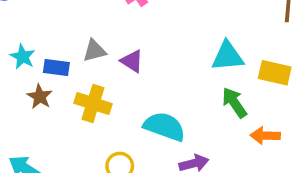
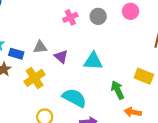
cyan triangle: (228, 56) -> (93, 61), moved
yellow cross: (93, 103) -> (35, 78), turned 30

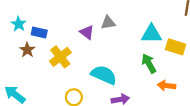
gray triangle: (40, 47) -> (108, 23), moved
cyan triangle: (93, 61) -> (151, 34), moved

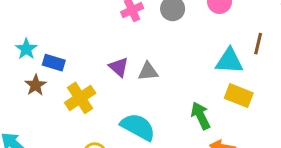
gray triangle: (108, 23) -> (148, 71), moved
cyan triangle: (151, 34) -> (229, 61), moved

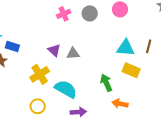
brown line: (258, 44) -> (149, 46), moved
yellow cross: (80, 98) -> (40, 74), moved

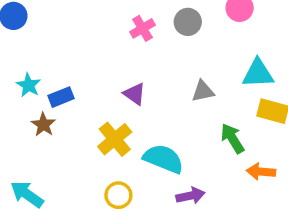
blue rectangle: (12, 47) -> (61, 97), turned -32
gray triangle: (73, 53) -> (203, 91), moved

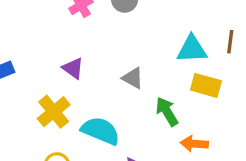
gray triangle: (203, 91) -> (133, 78), moved, turned 40

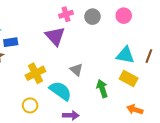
purple triangle: (73, 68) -> (55, 36), moved, size x1.5
gray triangle: (133, 78) -> (76, 70), moved
orange arrow: (194, 144) -> (135, 110), moved

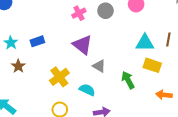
purple triangle: (55, 36) -> (82, 45), moved
blue rectangle: (11, 42) -> (37, 41), moved
cyan semicircle: (60, 91) -> (87, 90), size x0.7

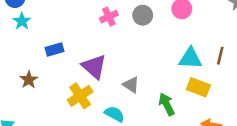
cyan star: (11, 43) -> (22, 21), moved
purple triangle: (82, 45) -> (94, 67), moved

